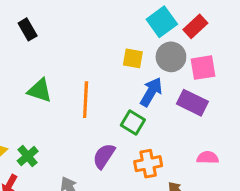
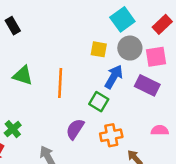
red rectangle: (195, 26) -> (162, 24), moved

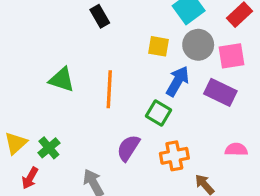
black rectangle: (13, 26) -> (100, 16), moved

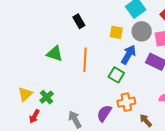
black rectangle: (100, 16) -> (79, 21), moved
purple semicircle: (128, 148) -> (104, 113), moved

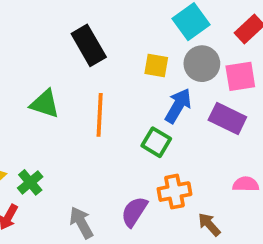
black rectangle: (79, 21) -> (89, 45), size x1.5

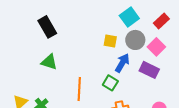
black rectangle: (89, 45) -> (47, 27), moved
pink square: (240, 76) -> (156, 47), turned -36
orange line: (100, 115) -> (79, 89), moved

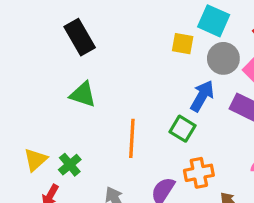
cyan square: (129, 17) -> (214, 21), turned -30
yellow square: (110, 41) -> (183, 44), moved

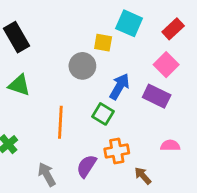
gray circle: (223, 58) -> (82, 66), moved

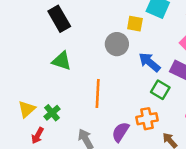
blue arrow: (119, 86) -> (149, 62), turned -80
green square: (103, 114) -> (160, 90), moved

